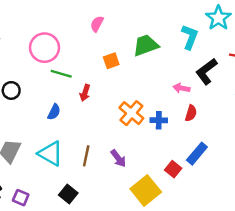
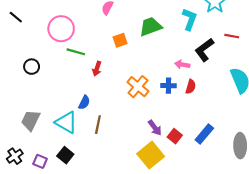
blue semicircle: (54, 112) -> (84, 102), moved
blue cross: (159, 120) -> (169, 86), moved
blue rectangle: (197, 154) -> (204, 134), moved
purple arrow: (118, 158) -> (155, 128), moved
black square: (68, 194) -> (65, 155), moved

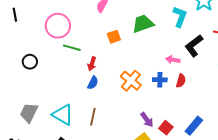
black line: (16, 17) -> (15, 15), turned 40
blue semicircle: (84, 102) -> (93, 83), moved

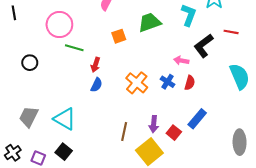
blue cross: (160, 80) -> (167, 82), turned 32
brown line: (93, 117) -> (124, 132), moved
purple arrow: (147, 120) -> (154, 124), turned 42
blue rectangle: (194, 126) -> (197, 119), moved

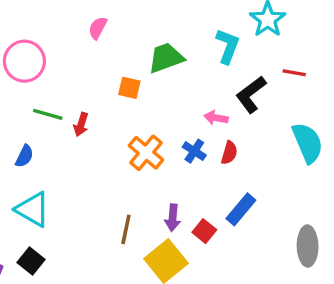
orange square: (119, 36) -> (129, 88), moved, turned 32
green line: (74, 48) -> (48, 114), moved
blue semicircle: (97, 85) -> (24, 156), moved

